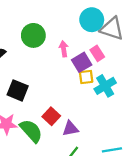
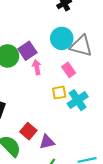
purple square: (82, 62) -> (27, 51), moved

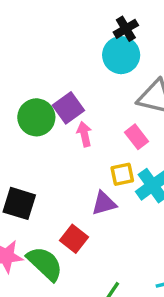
cyan circle: (62, 38) -> (121, 55), moved
purple triangle: (47, 142) -> (104, 203), moved

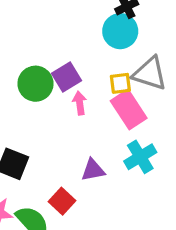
pink rectangle: (136, 137) -> (129, 109), size x1.6
yellow square: (122, 174) -> (120, 83), moved

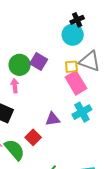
purple square: (66, 77) -> (39, 62), turned -30
pink arrow: (80, 103) -> (15, 86), moved

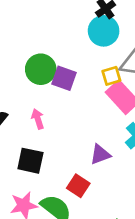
green circle: (20, 65) -> (41, 69), moved

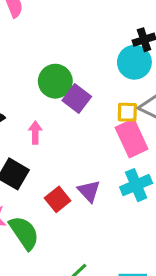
purple triangle: (100, 154) -> (89, 191), turned 50
red square: (78, 186) -> (58, 199), moved

